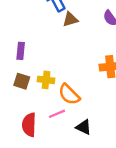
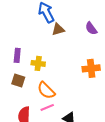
yellow cross: (46, 80) -> (38, 63), moved
orange semicircle: (69, 94) -> (46, 90), moved

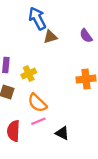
yellow cross: (38, 63) -> (29, 74), turned -32

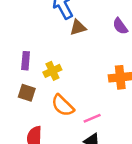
pink line: (38, 121) -> (92, 118), moved

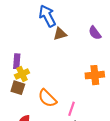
yellow cross: (52, 71) -> (22, 74), moved
pink line: (92, 118) -> (72, 109), turned -48

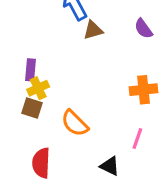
pink line: (72, 109) -> (137, 139), moved

